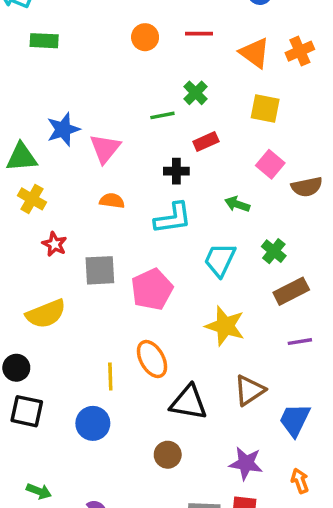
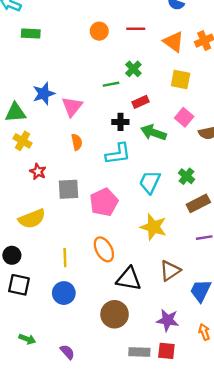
orange semicircle: (112, 201) -> (77, 142), turned 70
green arrow: (237, 204) -> (153, 133), moved, size x1.5
yellow line: (110, 376) -> (65, 258), moved
brown circle: (168, 455) -> (115, 314), size x1.5

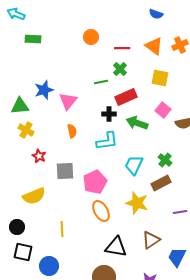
red line: (136, 29) -> (122, 48), moved
red rectangle: (140, 102) -> (126, 97), size x1.5
brown rectangle: (198, 203) -> (161, 183), moved
orange ellipse: (104, 249) -> (101, 211), moved
blue circle: (64, 293) -> (49, 266), moved

